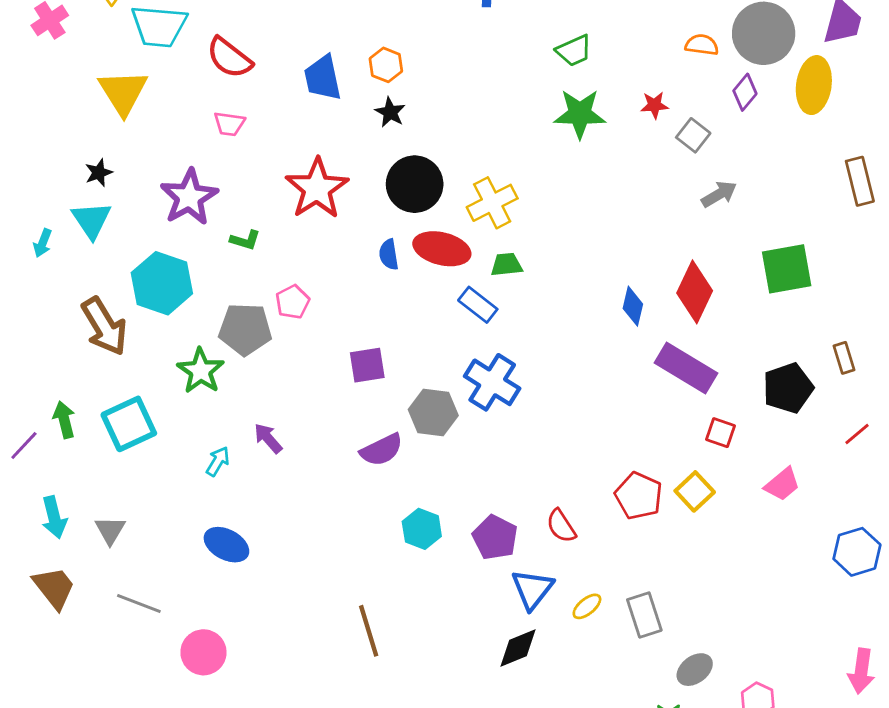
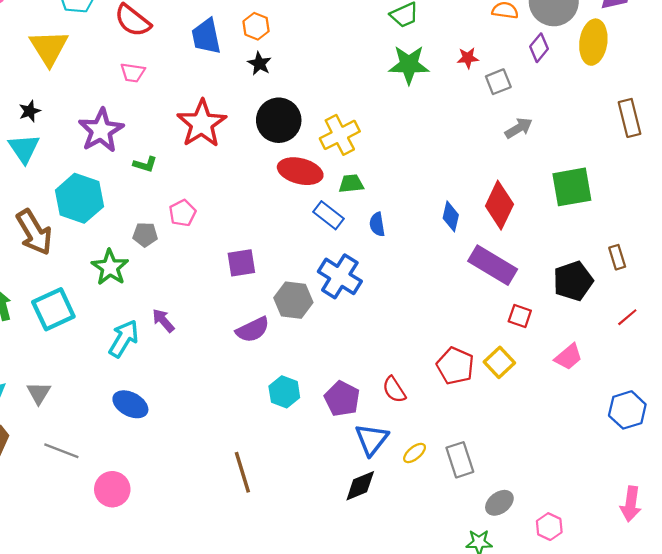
gray square: (693, 135) -> (498, 82), turned 30
blue semicircle: (389, 255) -> (377, 224), moved
gray pentagon: (245, 329) -> (145, 235), size x0.6
cyan arrow: (218, 461) -> (124, 339), size x1.6

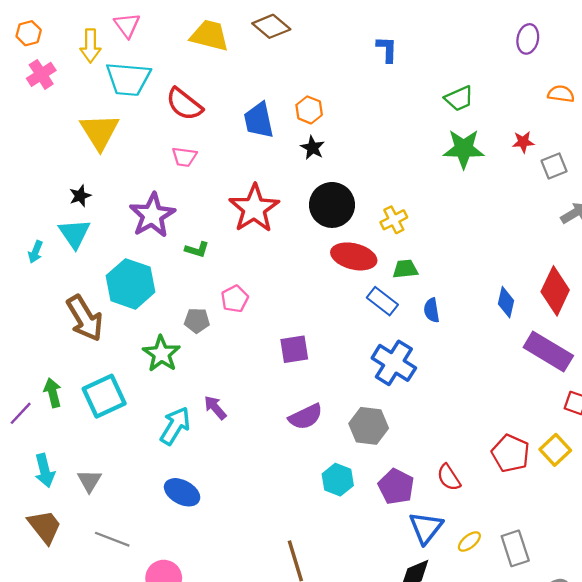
yellow cross: (340, 135) -> (394, 220), size x0.7
gray hexagon: (293, 300) -> (369, 426), moved

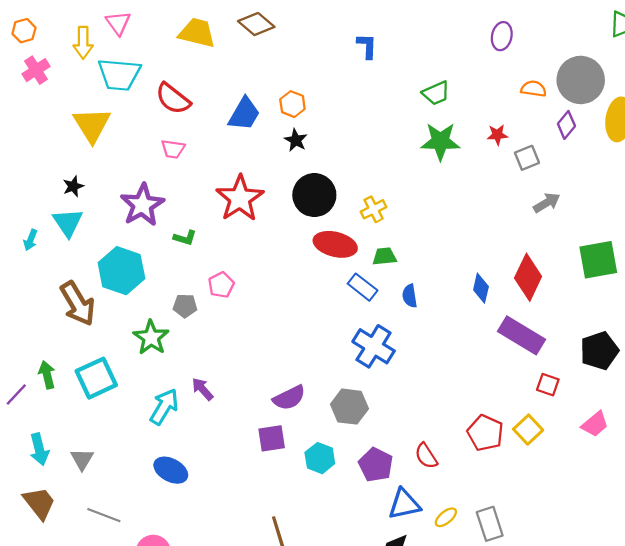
blue trapezoid: (259, 120) -> (244, 114), turned -138
purple square: (294, 349) -> (272, 438), moved
blue triangle: (426, 528) -> (404, 504), turned 40

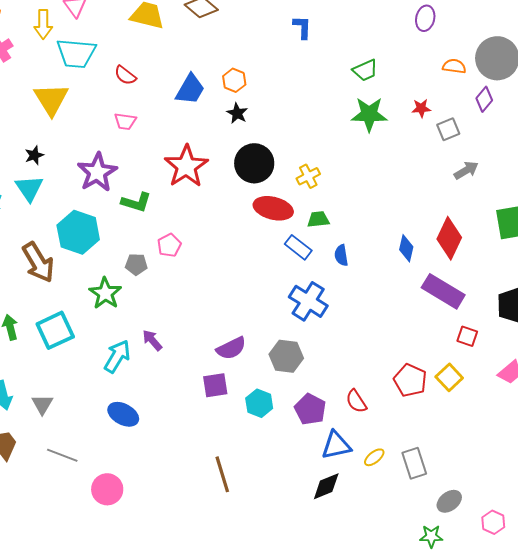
red semicircle: (173, 99) -> (125, 75), size x0.7
green L-shape: (185, 238) -> (136, 202), size x1.4

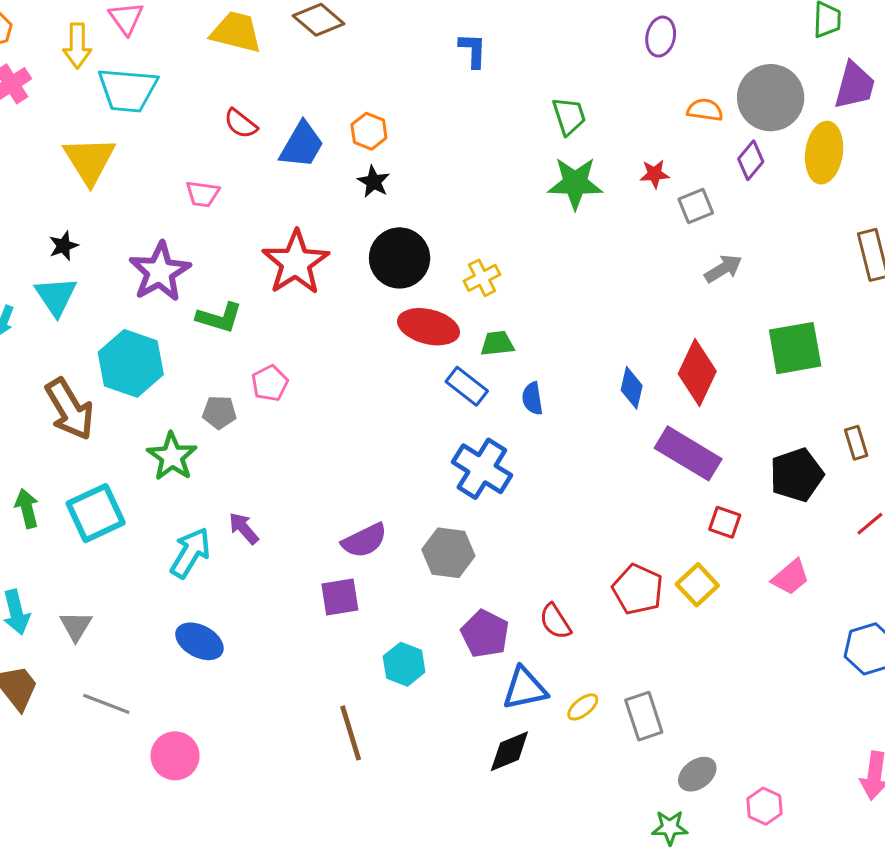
green trapezoid: (365, 70) -> (569, 116), turned -84
red semicircle: (125, 75) -> (241, 124), moved
cyan hexagon: (259, 403) -> (404, 664), moved

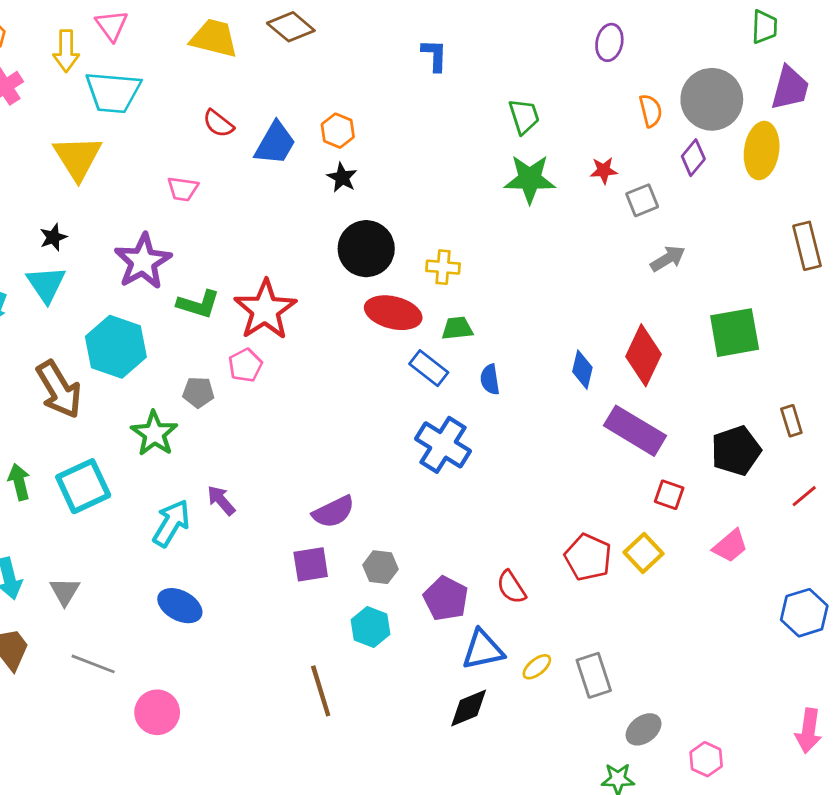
orange semicircle: (705, 110) -> (651, 111), turned 68
red star: (296, 263) -> (265, 310), moved
yellow cross: (482, 278) -> (443, 267), turned 32
gray hexagon: (448, 553) -> (380, 567), moved, size x0.7

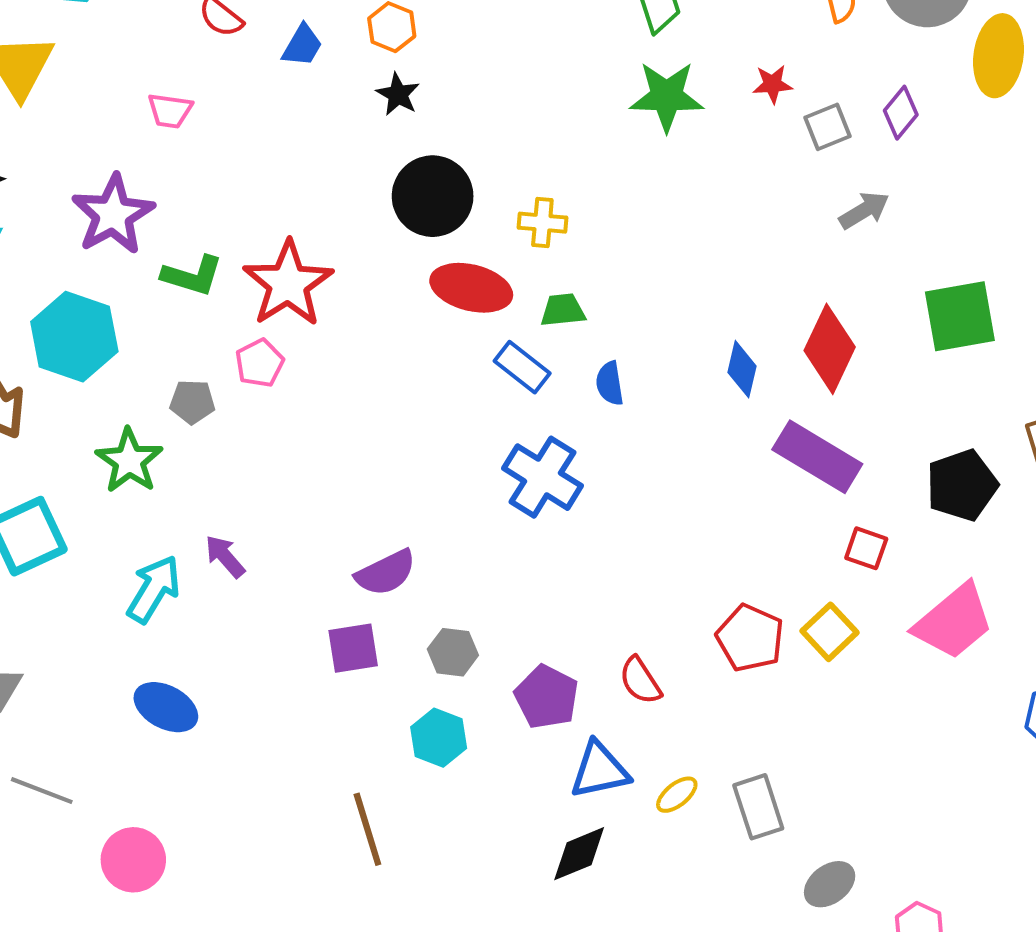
blue trapezoid: (275, 143) -> (302, 46), size x0.7
purple diamond: (693, 158) -> (901, 113), moved
pink trapezoid: (730, 546) -> (954, 622), size x1.6

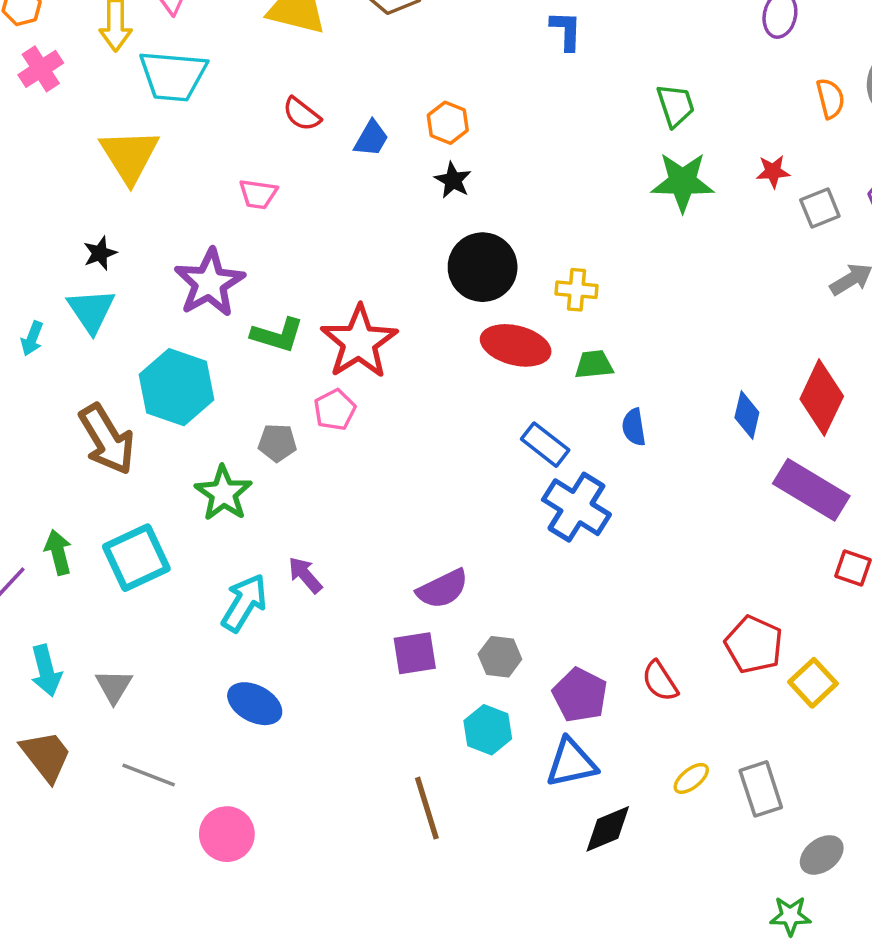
blue rectangle: (522, 367) -> (545, 445), moved
yellow square: (830, 632) -> (813, 683), moved
blue triangle: (599, 770) -> (571, 763), moved

